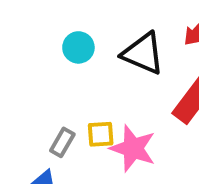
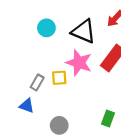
pink star: (133, 148) -> (79, 63), moved

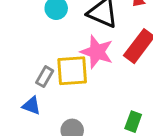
yellow square: (59, 78) -> (72, 71), size x1.6

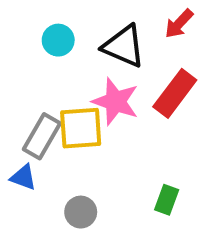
gray rectangle: (45, 77) -> (42, 136), size x1.5

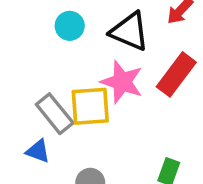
gray rectangle: (42, 136) -> (55, 114), turned -69

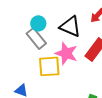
gray rectangle: (55, 114) -> (36, 38), moved

